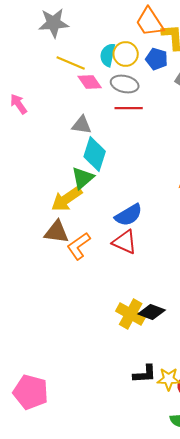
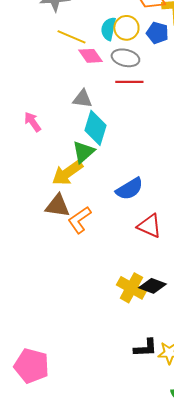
pink arrow: (19, 104) -> (32, 122), moved
red triangle: (125, 242) -> (149, 226), moved

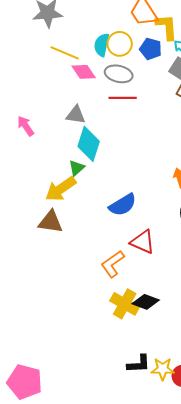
pink arrow: (32, 122) -> (26, 126), moved
green triangle: (83, 152) -> (77, 168), size x0.7
orange L-shape: (79, 220) -> (113, 264), moved

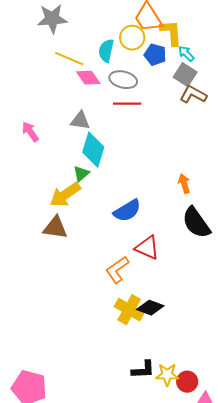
yellow circle: (120, 44) -> (132, 38), moved

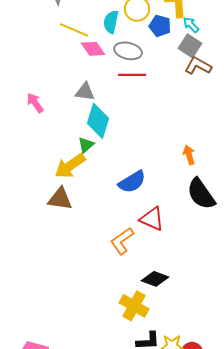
yellow cross: (129, 310) -> (134, 306), moved

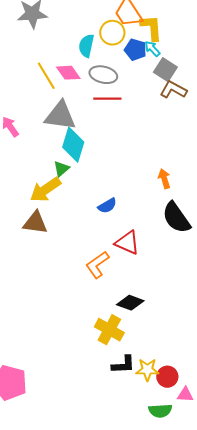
cyan arrow: (191, 25) -> (152, 49), moved
yellow line: (74, 30) -> (46, 76), moved, turned 36
gray triangle: (85, 92) -> (60, 116), size x1.6
blue semicircle: (132, 182) -> (107, 206), size x0.7

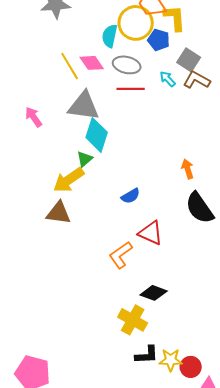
yellow circle: (112, 33) -> (136, 23), size x1.4
cyan arrow: (152, 49) -> (168, 79), moved

